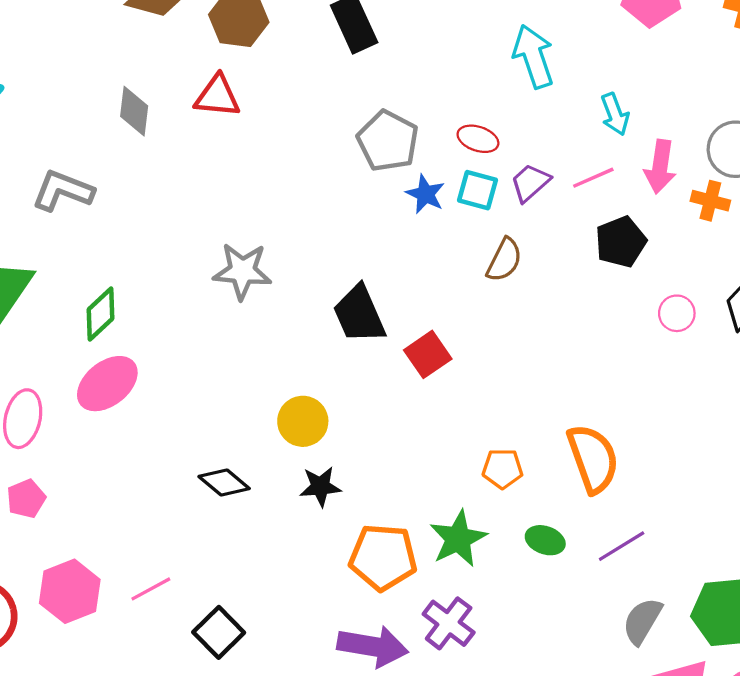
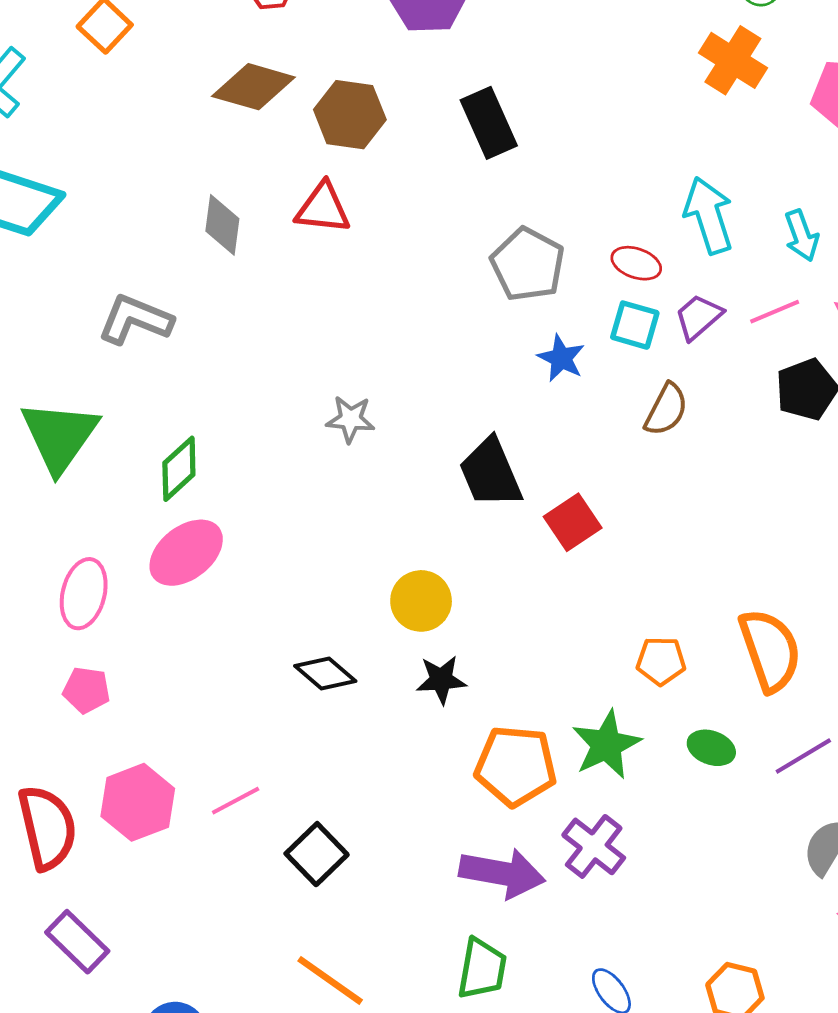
cyan arrow: (533, 56) -> (709, 215), moved
blue star: (425, 194) -> (561, 358), moved
gray star: (242, 271) -> (350, 419), size x0.7
pink pentagon: (26, 499) -> (87, 690), turned 30

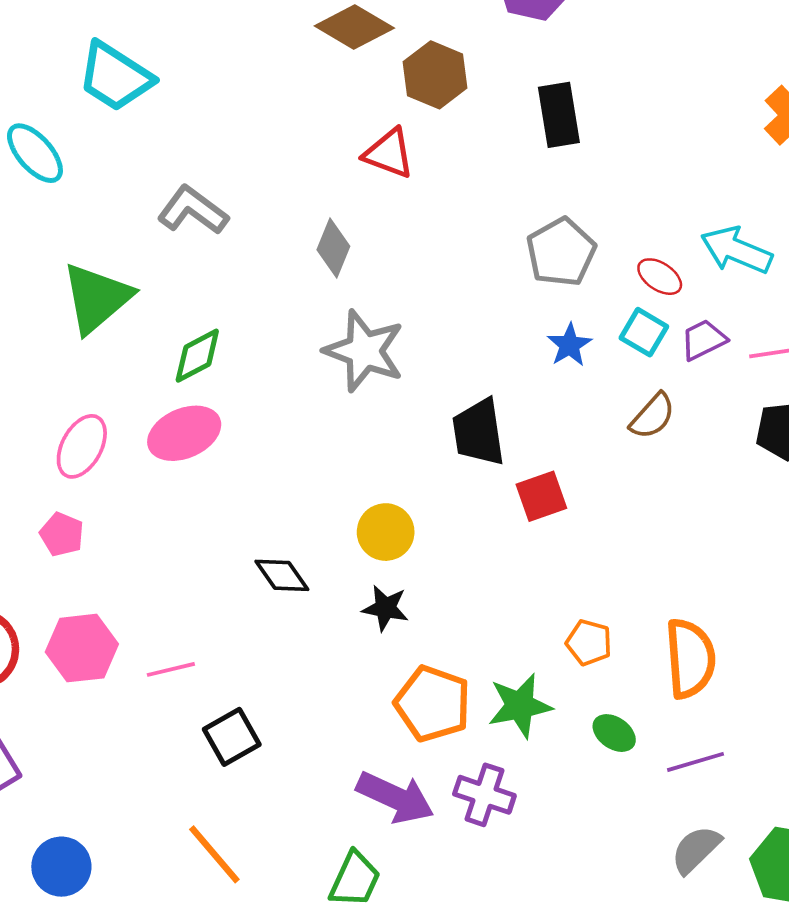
cyan arrow: (709, 215) -> (736, 250), turned -64
gray diamond: (222, 225) -> (333, 248), moved
gray star: (350, 419) -> (364, 351), size x1.8
purple cross: (594, 846) -> (484, 795), turned -34

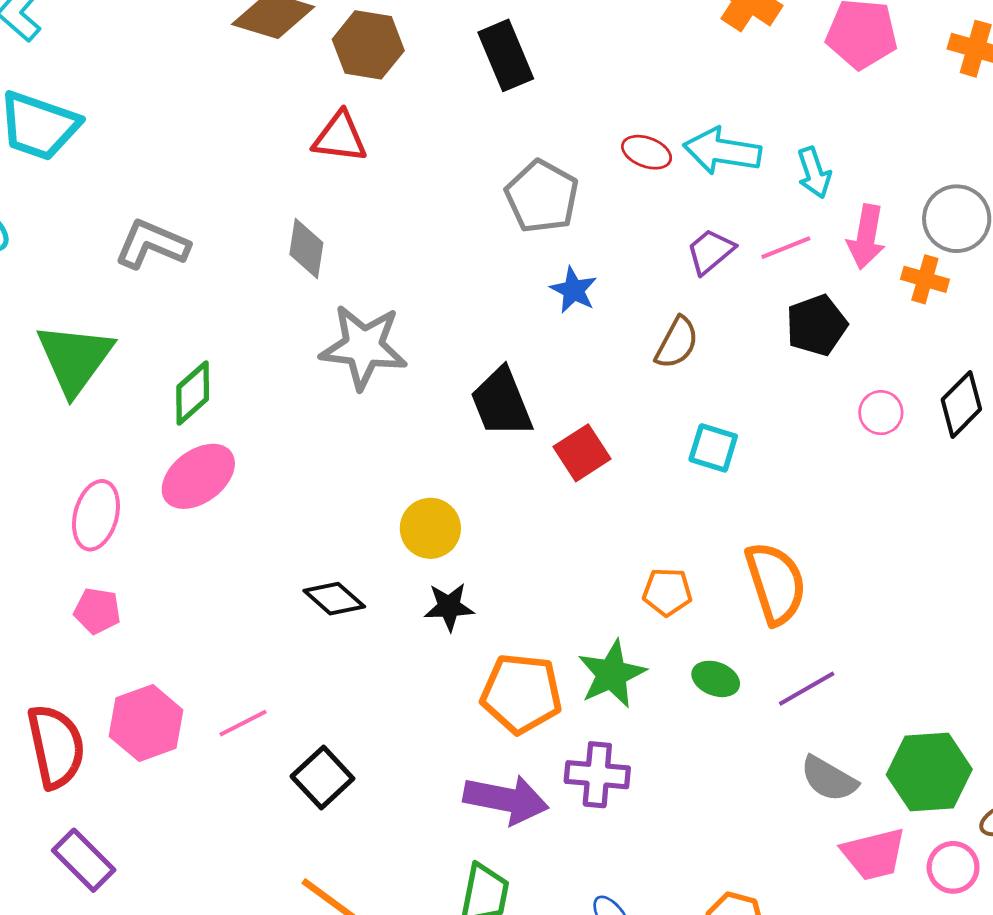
red ellipse: (660, 277) -> (647, 152), moved
cyan square: (644, 332) -> (713, 448), moved
gray semicircle: (696, 850) -> (829, 779), turned -92

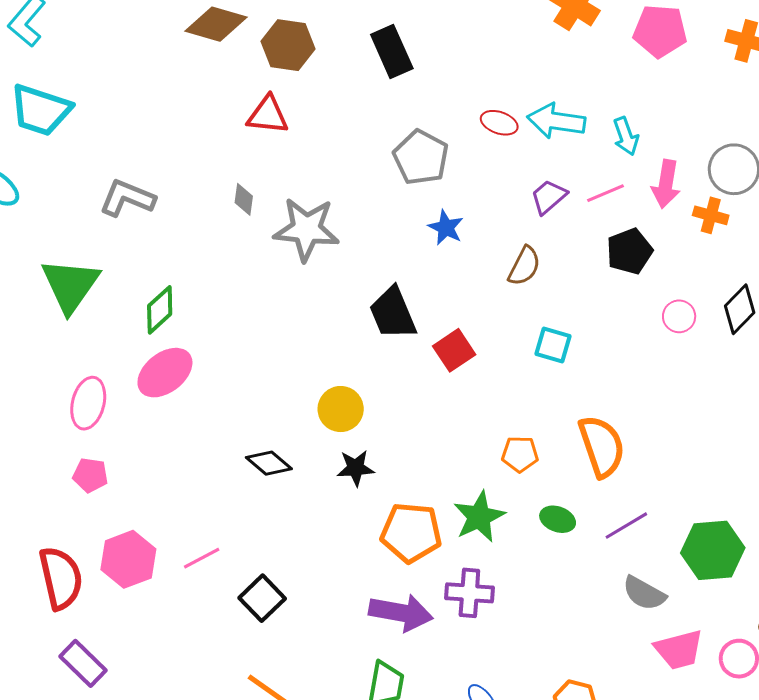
gray diamond: (306, 248) -> (244, 199), size x0.7
gray star: (364, 347) -> (306, 229), moved
green hexagon: (929, 772) -> (713, 550), moved

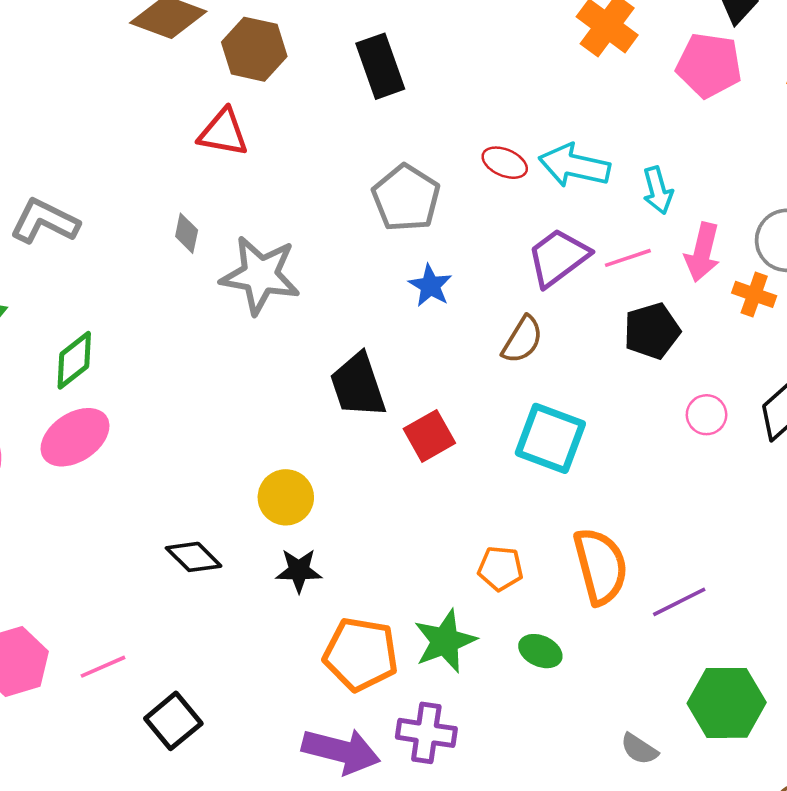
purple trapezoid: (549, 197) -> (558, 257), size x1.4
cyan square: (553, 345) -> (550, 438), size x1.5
purple line: (626, 526) -> (679, 602), moved
gray semicircle: (644, 593) -> (639, 749), size x0.7

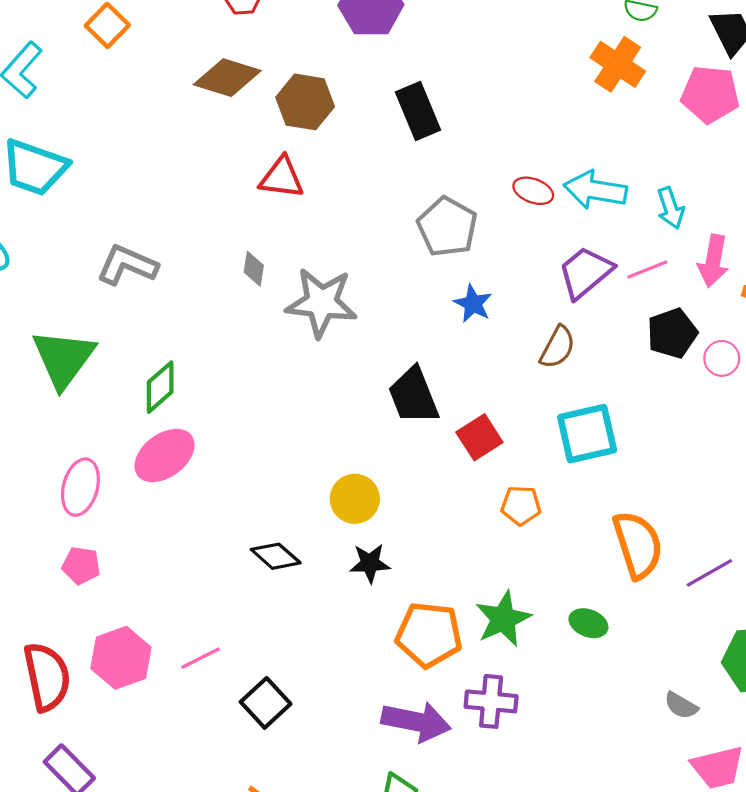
pink circle: (707, 415) -> (722, 358), moved
cyan square: (550, 438) -> (587, 434), turned -30
orange pentagon: (500, 568) -> (521, 505), moved

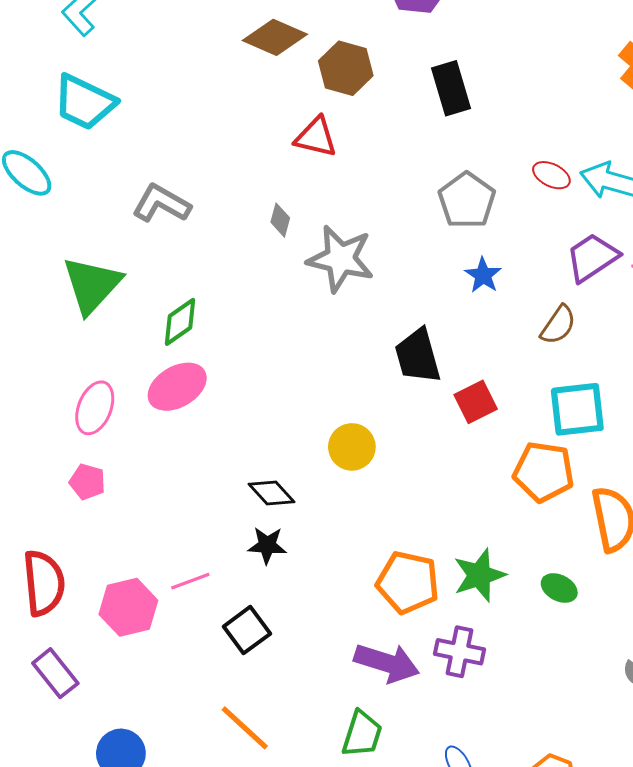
orange pentagon: (521, 505) -> (544, 472), moved, size x1.6
black star: (370, 563) -> (267, 545), moved
pink hexagon: (121, 658) -> (128, 607), moved

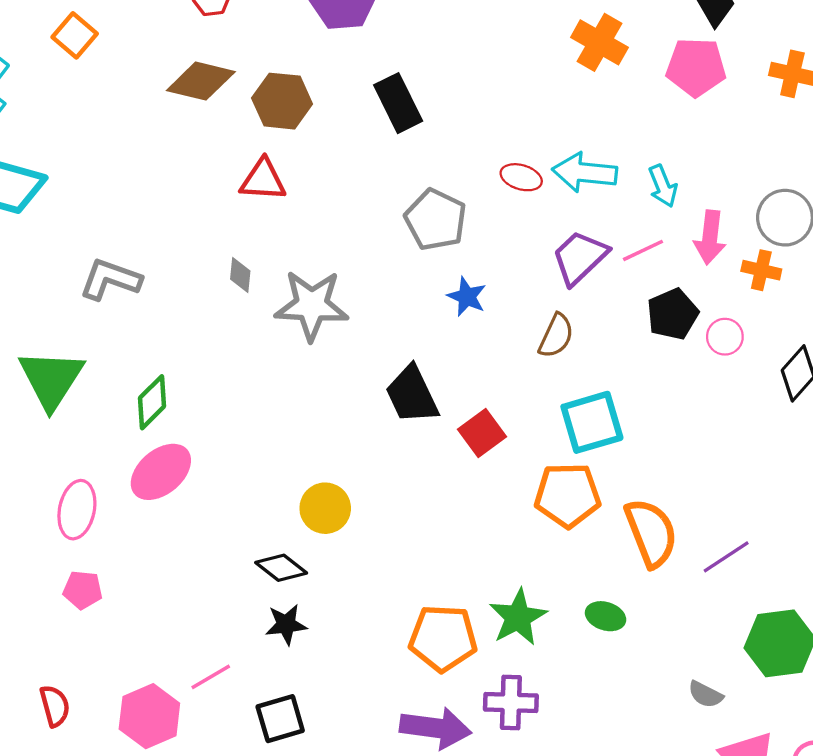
yellow circle: (352, 447) -> (325, 508), moved
red semicircle: (44, 583) -> (55, 706), size x0.6
black square: (247, 630) -> (280, 719), turned 30

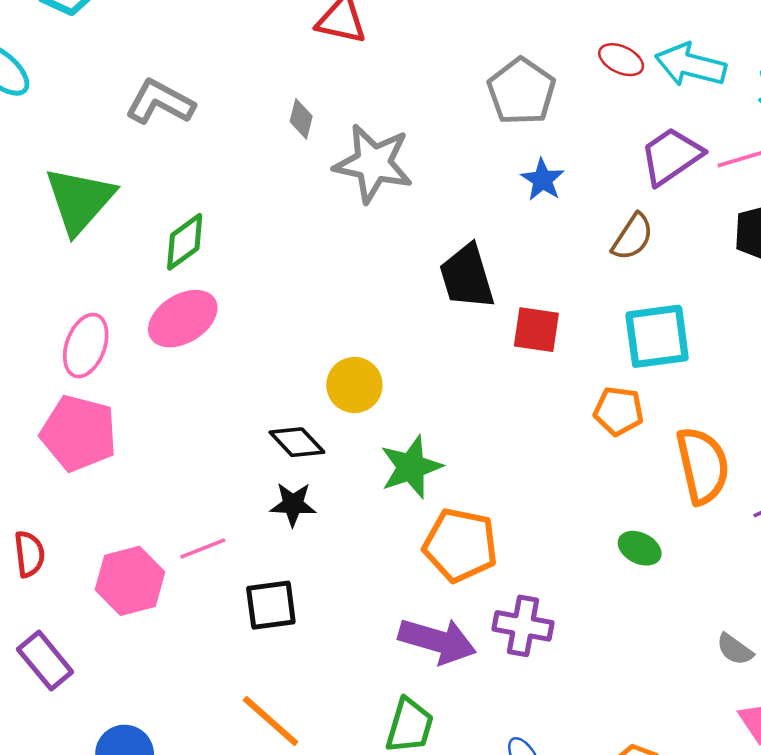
red square: (482, 433) -> (536, 330), turned 36
orange pentagon: (568, 495) -> (619, 411), size x0.7
pink pentagon: (83, 590) -> (79, 433), size x1.8
green star: (518, 617) -> (411, 467), moved

